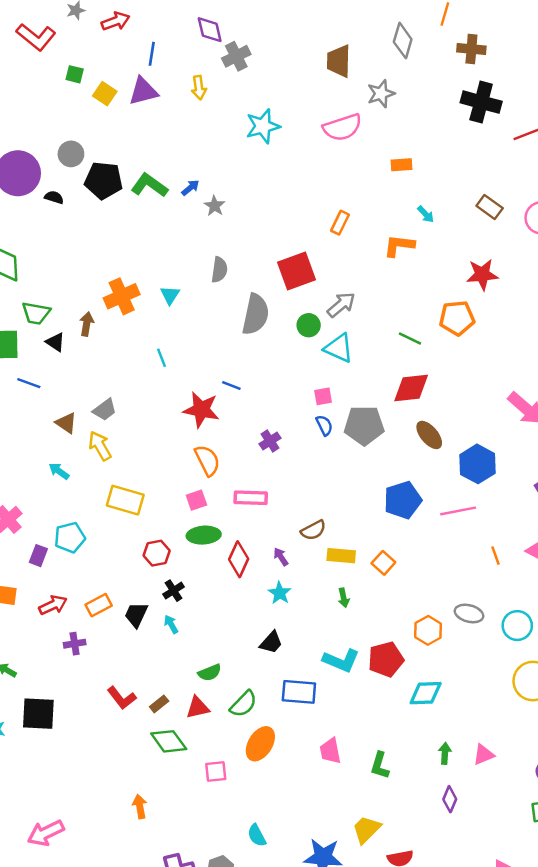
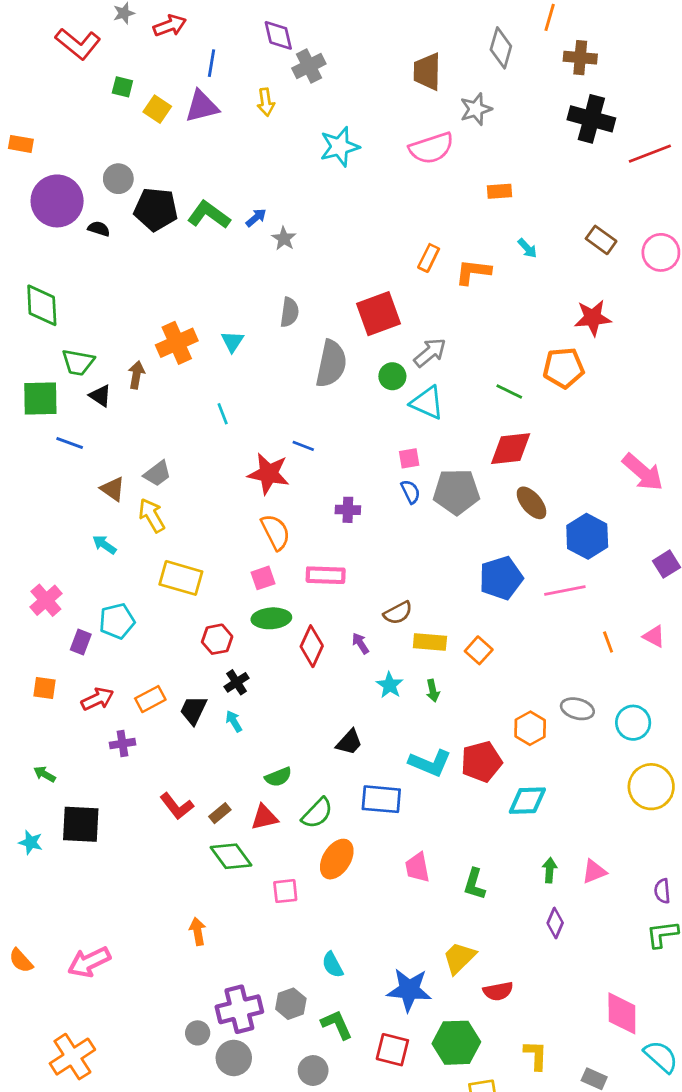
orange L-shape: (399, 246) -> (473, 272), moved
purple cross: (270, 441) -> (348, 510), turned 35
cyan star: (280, 593) -> (390, 685), moved

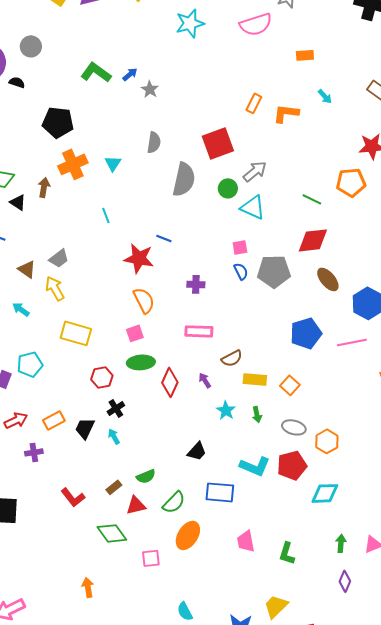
black pentagon: (156, 209) -> (58, 122), moved
pink rectangle: (326, 575) -> (199, 331), moved
gray ellipse: (577, 709) -> (294, 427), moved
brown rectangle: (220, 813) -> (114, 487), moved

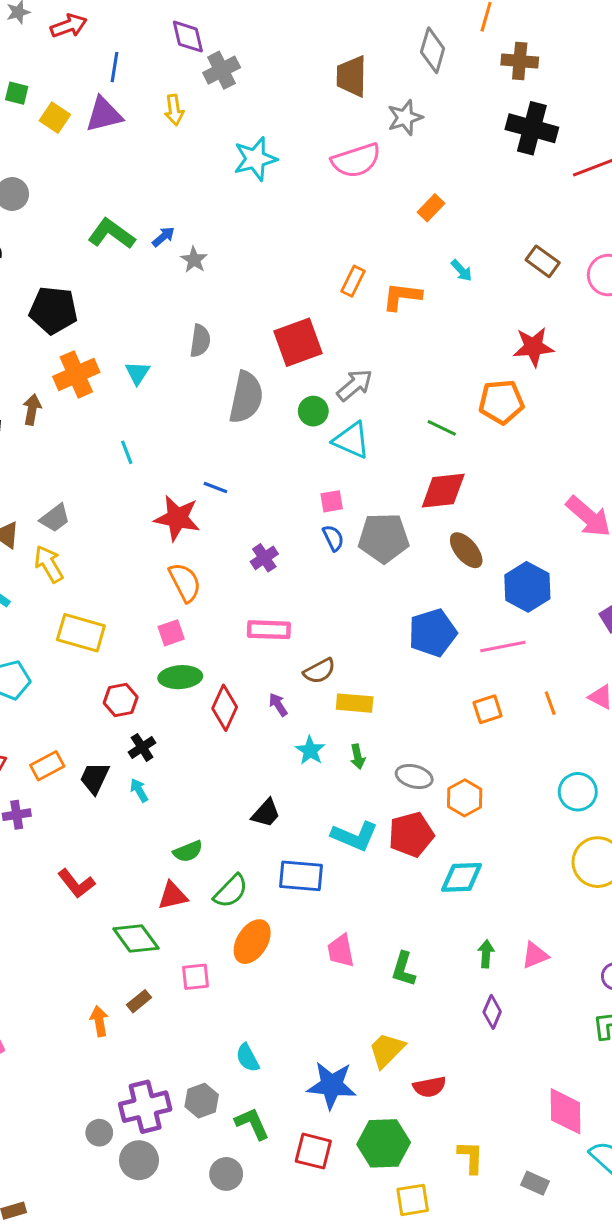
orange rectangle: (305, 55) -> (431, 208), turned -42
purple cross: (196, 284) -> (264, 558), turned -36
orange square: (290, 385) -> (488, 709), moved, turned 30
brown rectangle: (114, 487) -> (139, 1001), moved

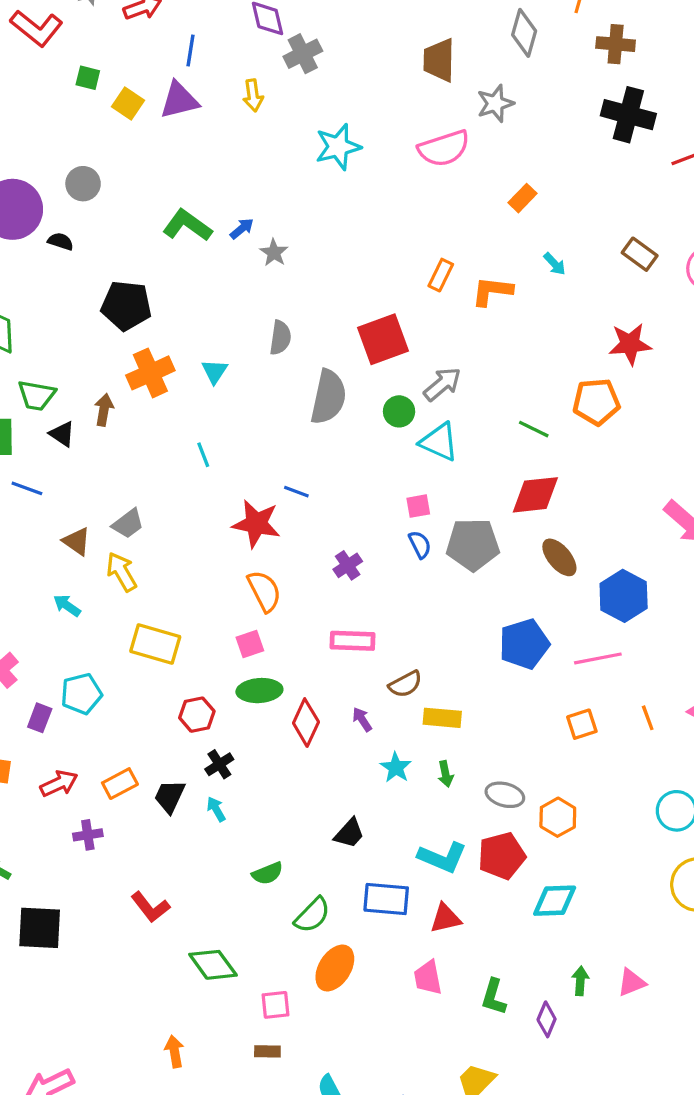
red triangle: (173, 896) -> (446, 918), moved
brown rectangle: (139, 1001) -> (267, 1051), moved, turned 40
purple diamond: (492, 1012) -> (547, 1019), moved

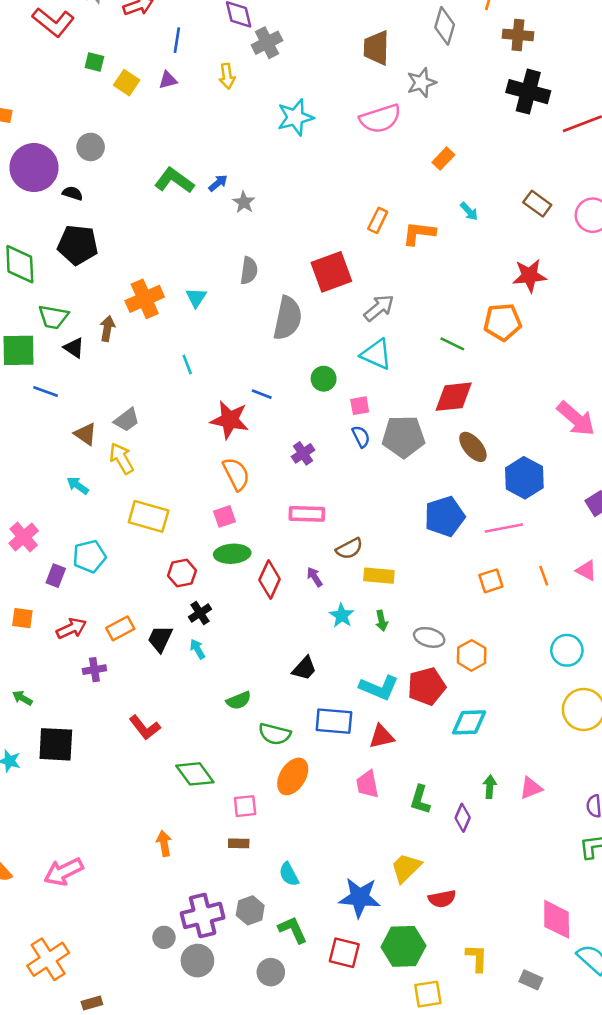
purple triangle: (179, 100) -> (168, 80), size x0.6
black pentagon: (126, 306) -> (78, 245), moved
green circle: (399, 411) -> (324, 379), moved
green semicircle: (312, 915) -> (275, 734), turned 60

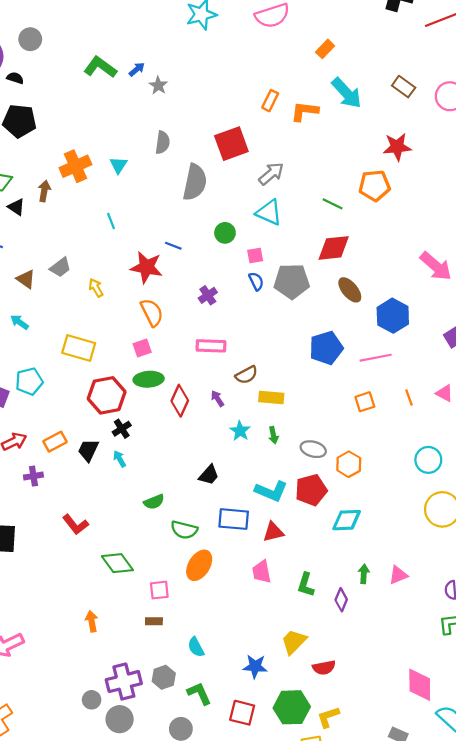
cyan arrow: (469, 211) -> (347, 93), size x2.0
yellow arrow: (121, 458) -> (96, 288), moved, size x0.7
red hexagon: (182, 573) -> (107, 395), size x1.6
blue star: (360, 897) -> (255, 666), size x0.7
yellow L-shape: (477, 958) -> (328, 717), moved, turned -110

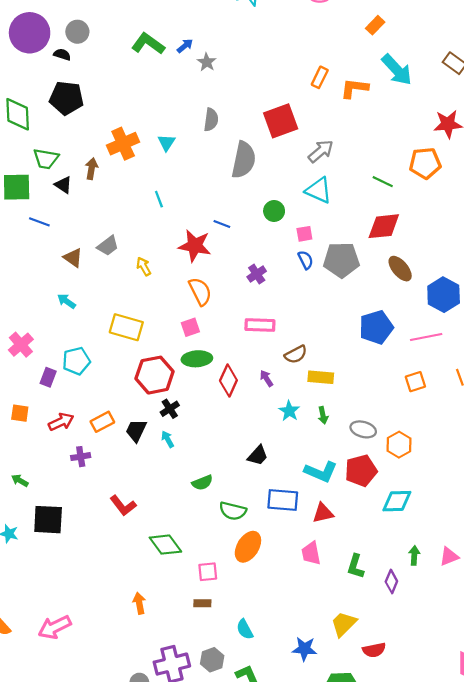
gray circle: (30, 39) -> (77, 32), moved

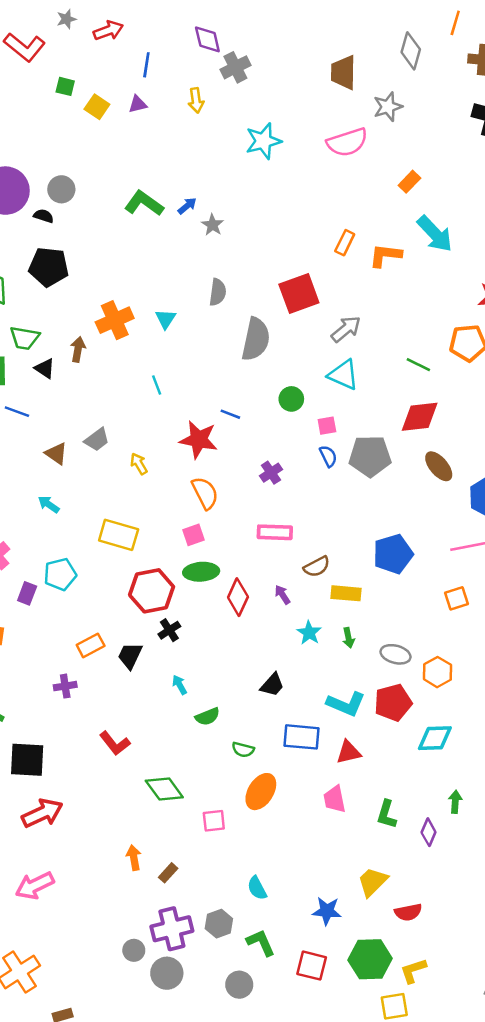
blue pentagon: (376, 327) -> (393, 554), moved
red arrow: (61, 422) -> (42, 813), moved, size x1.4
cyan arrow: (168, 439) -> (180, 685), moved
green semicircle: (233, 511) -> (243, 750), size x0.7
brown rectangle: (202, 603) -> (168, 873), moved, turned -49

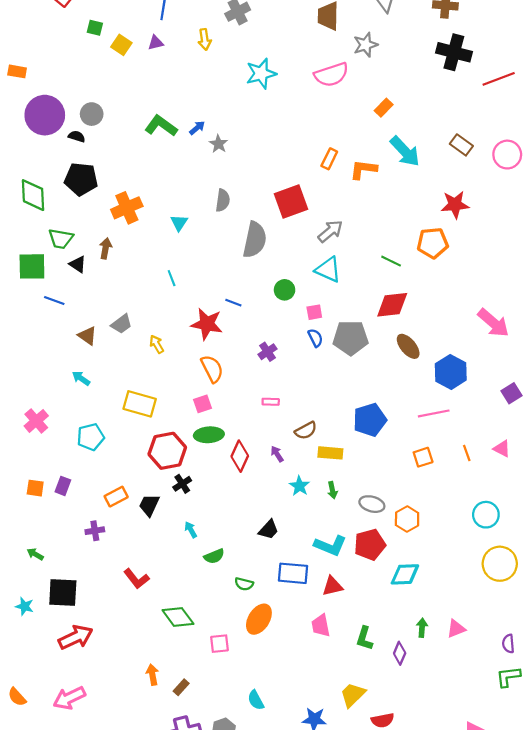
orange cross: (115, 320) -> (127, 208), moved
pink rectangle: (275, 532) -> (271, 402), size x0.6
purple rectangle: (27, 593) -> (63, 486), moved

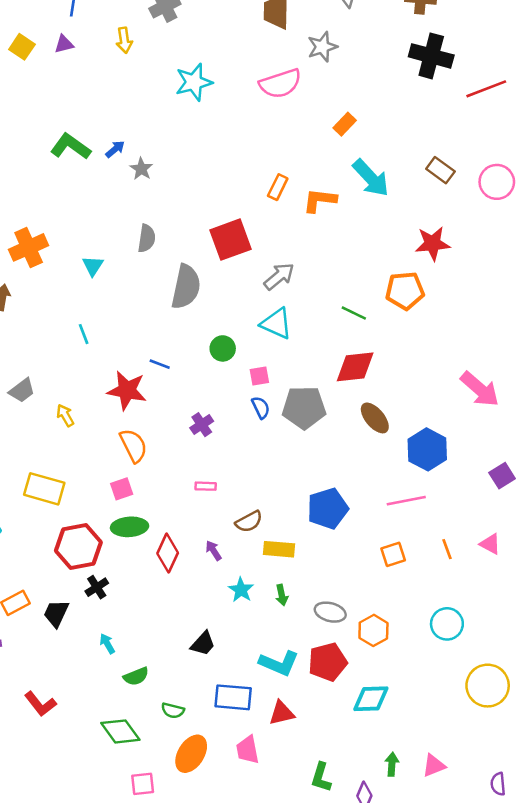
cyan circle: (486, 515) -> (447, 624), moved
green diamond: (178, 617) -> (120, 731), moved
pink trapezoid: (321, 626) -> (248, 750), moved

